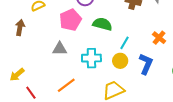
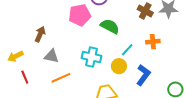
brown arrow: (20, 28) -> (40, 34), moved
orange cross: (159, 38) -> (153, 42), moved, turned 32
gray triangle: (60, 49) -> (52, 56), moved

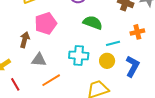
pink pentagon: (80, 15) -> (46, 23), moved
cyan line: (127, 50) -> (113, 43), turned 40

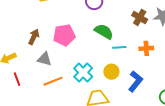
pink pentagon: (46, 23) -> (64, 35), moved
cyan line: (113, 43) -> (119, 47), moved
cyan cross: (79, 56) -> (83, 72), moved, turned 30

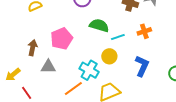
yellow circle: (111, 72) -> (109, 56), moved
orange line: (53, 81) -> (73, 89), moved

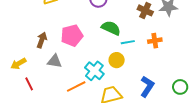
blue L-shape: (142, 66) -> (147, 87), moved

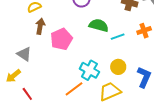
brown arrow: (42, 40) -> (40, 26), moved
yellow circle: (117, 60) -> (118, 67), moved
gray triangle: (55, 61) -> (24, 54), moved, turned 35

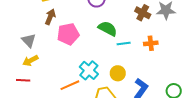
yellow arrow: (13, 76) -> (30, 61), moved
red line: (27, 94) -> (23, 80), turned -64

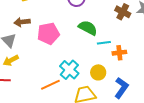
brown arrow: (50, 17) -> (22, 22), moved, turned -119
orange cross: (151, 43) -> (119, 53), moved

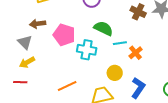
pink pentagon: (48, 34) -> (64, 35), turned 30
orange cross: (119, 53) -> (136, 53), turned -32
cyan cross: (69, 70) -> (87, 50), moved, turned -30

